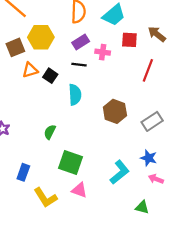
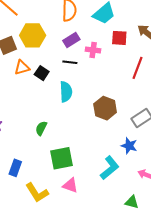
blue star: (149, 158) -> (129, 146), moved
green square: (70, 162) -> (61, 158), turned -30

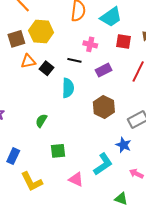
purple rectangle: (71, 40) -> (104, 70), moved
pink cross: (93, 50) -> (90, 44), moved
green square: (61, 158) -> (58, 151), size x0.7
pink triangle: (70, 185) -> (76, 179), moved

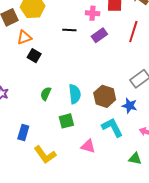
pink cross: (90, 44) -> (93, 13), moved
black square: (47, 68) -> (34, 56), moved
cyan semicircle: (68, 88) -> (75, 94), moved
brown hexagon: (104, 107) -> (105, 96), moved
cyan L-shape: (103, 164) -> (112, 127), turned -75

